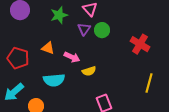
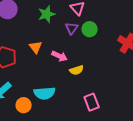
orange triangle: (48, 48) -> (36, 47), turned 32
cyan semicircle: (54, 80) -> (45, 93), moved

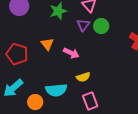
yellow semicircle: (77, 70) -> (83, 77), moved
pink rectangle: (92, 102) -> (90, 101), moved

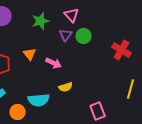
pink rectangle: (90, 101) -> (98, 111), moved

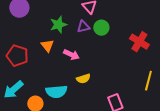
green star: (41, 21) -> (58, 25), moved
purple triangle: (66, 35) -> (83, 27), turned 40

